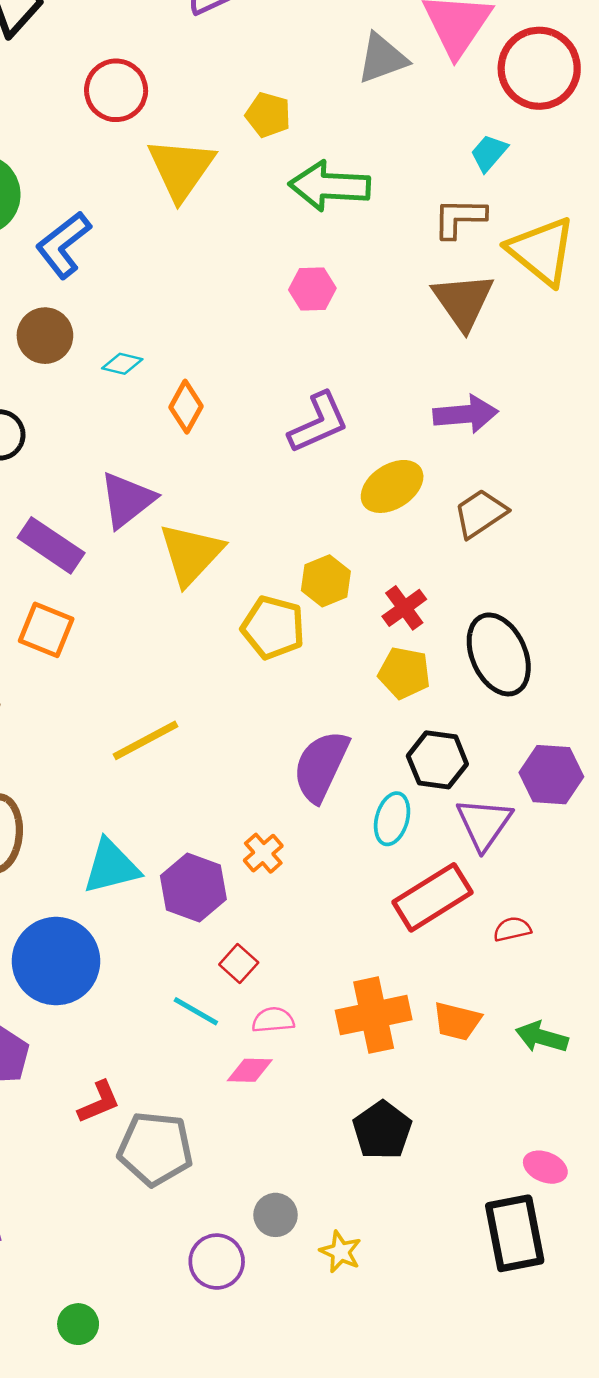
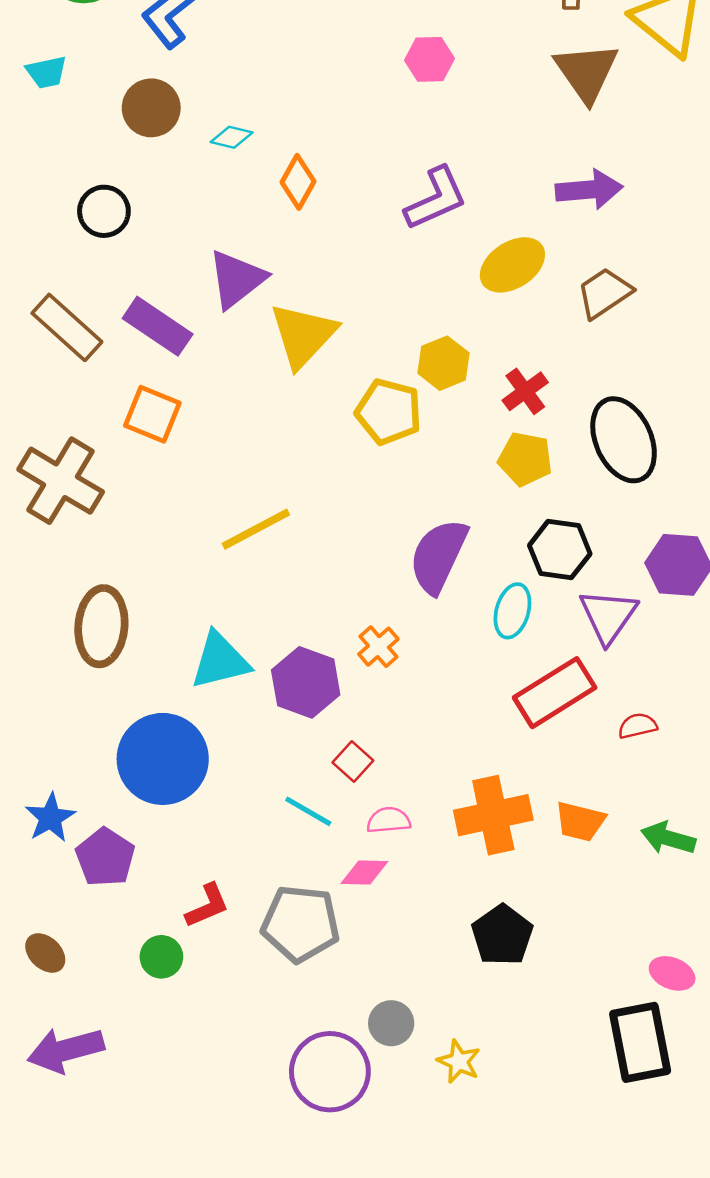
gray pentagon: (155, 1149) -> (301, 924), moved
purple circle: (217, 1262) -> (330, 1072), size x1.4
green circle: (78, 1324) -> (161, 957), moved

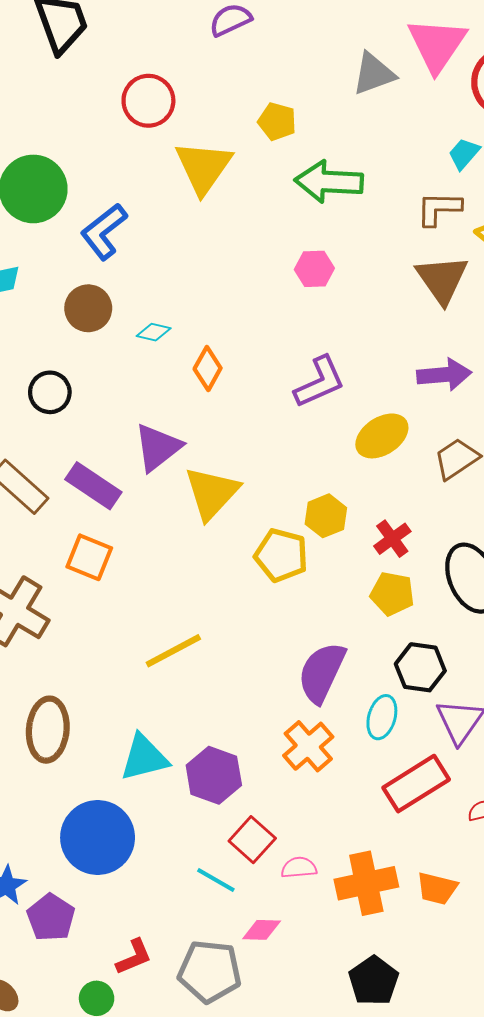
orange cross: (378, 647) -> (308, 746), moved, size x1.5
red square: (353, 762) -> (252, 840), size x1.4
pink semicircle: (389, 820) -> (299, 868), moved

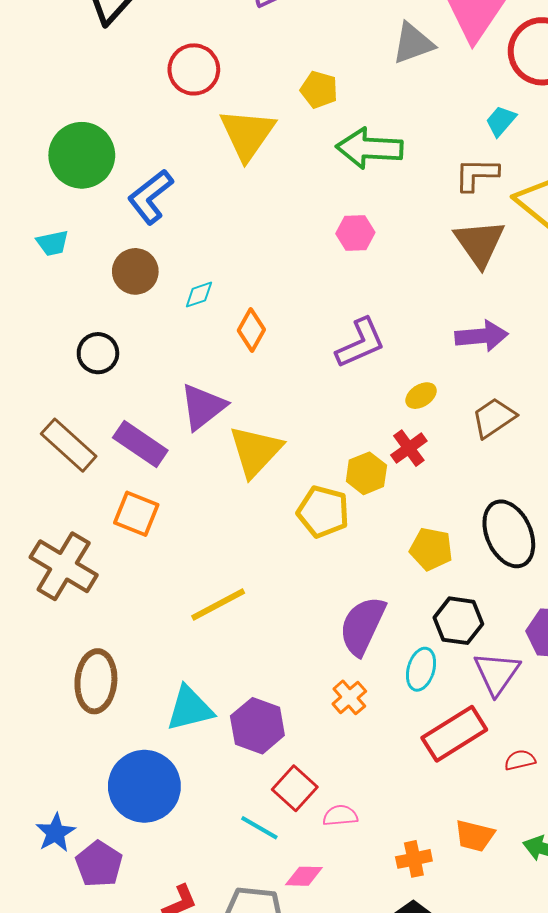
cyan diamond: (154, 332) -> (199, 295), turned -32
yellow ellipse: (382, 436) -> (421, 396), size x0.6
red cross: (392, 539) -> (409, 448), moved
orange cross: (308, 746) -> (349, 697), size x0.7
orange cross: (366, 883) -> (414, 859), moved, size x0.6

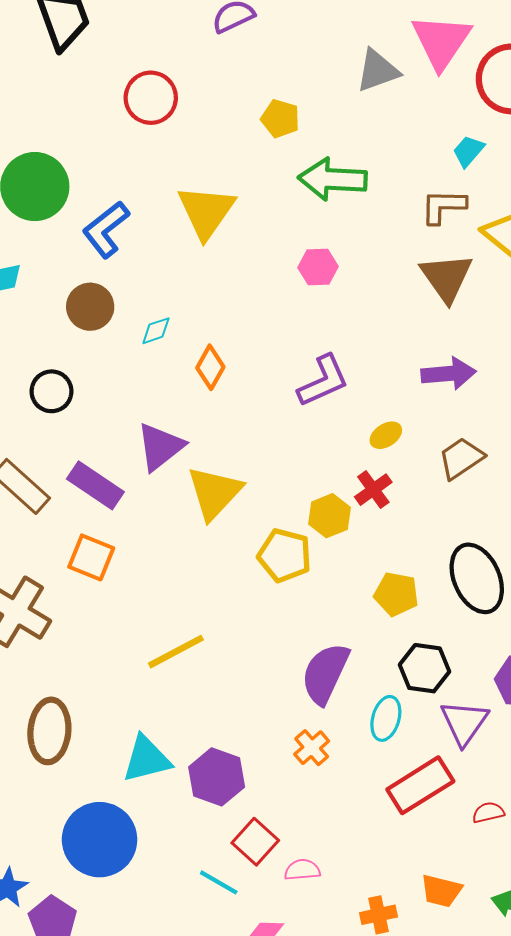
yellow triangle: (247, 134) -> (206, 212), moved

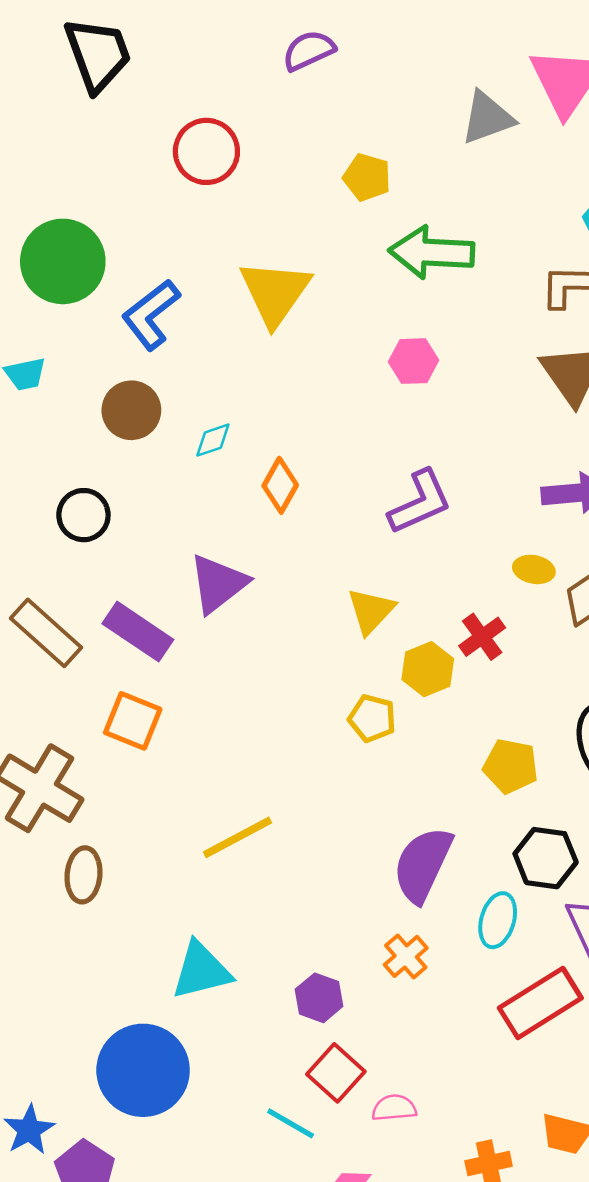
yellow ellipse: (386, 435) -> (534, 569), moved, turned 44
yellow triangle: (214, 493) -> (371, 611), moved, size x0.7
yellow pentagon: (285, 555) -> (372, 718), size x0.7
brown ellipse: (49, 731) -> (83, 875), moved, size x0.7
purple hexagon: (217, 777) -> (319, 998), moved, size x0.7

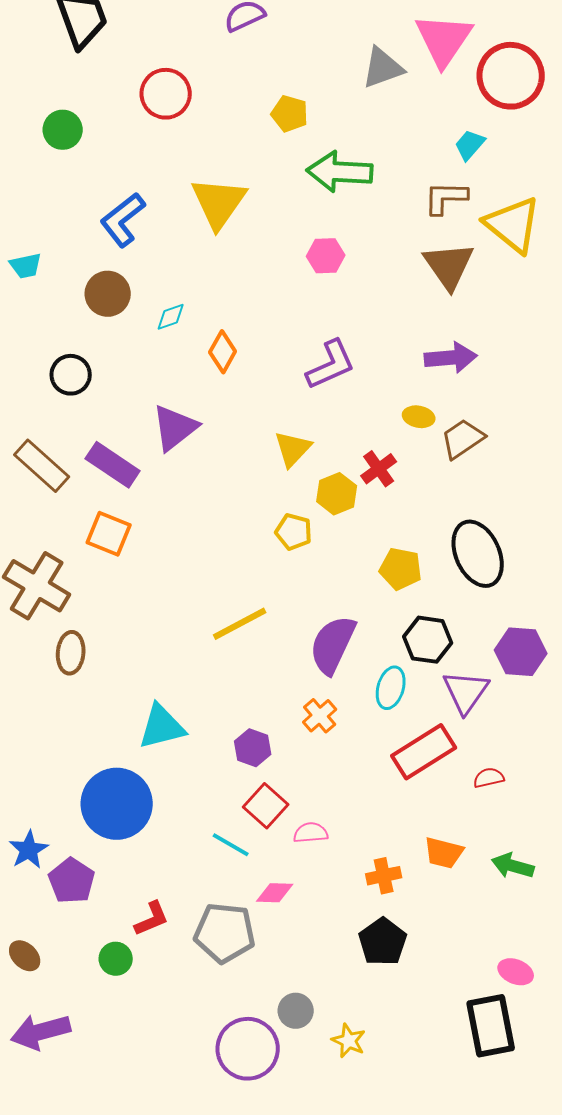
green circle: (63, 261) -> (63, 130), moved, size x0.6
yellow line: (238, 837) -> (240, 624), moved

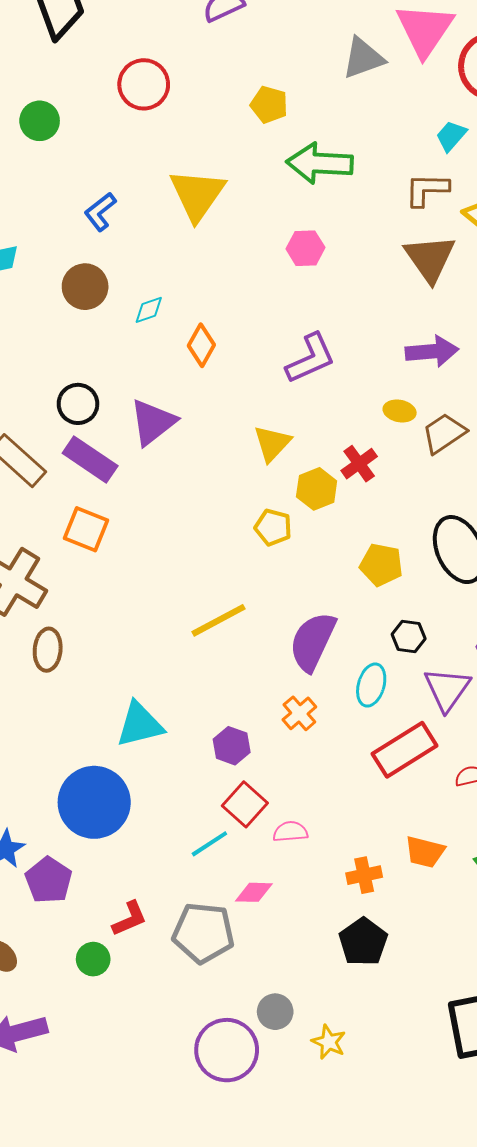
blue L-shape: (123, 220) -> (100, 212), size x0.7
black circle: (71, 375) -> (78, 404), moved
black hexagon: (428, 640) -> (409, 636), size x0.7
cyan line: (231, 845) -> (209, 844), turned -63

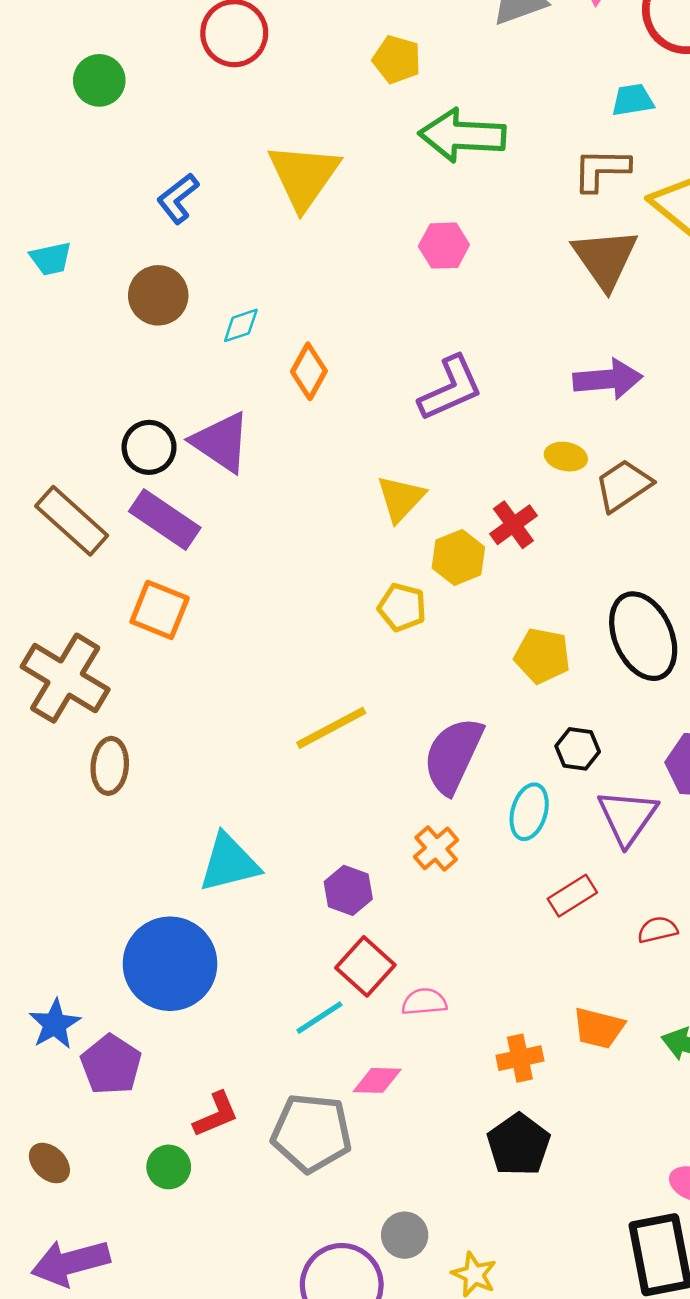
cyan trapezoid: (451, 136) -> (633, 100), turned 40
purple triangle: (153, 422) -> (221, 442), moved, turned -48
red rectangle: (405, 750) -> (572, 896), size x0.6

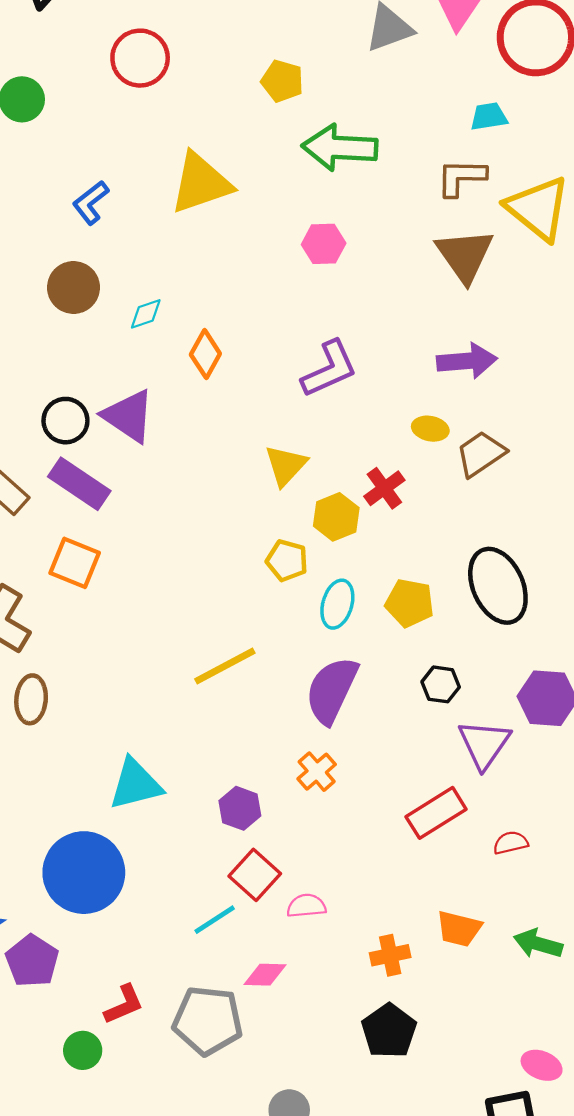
yellow triangle: (304, 176) -> (201, 183), turned 36
cyan ellipse: (529, 812) -> (337, 604), moved
red rectangle: (572, 896) -> (436, 813), size x1.4

